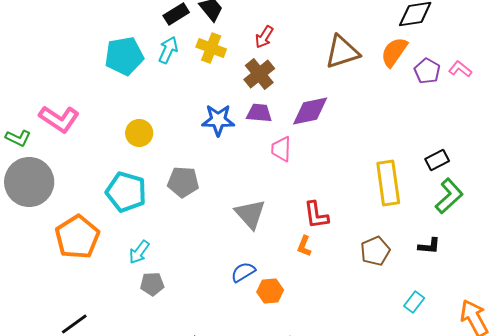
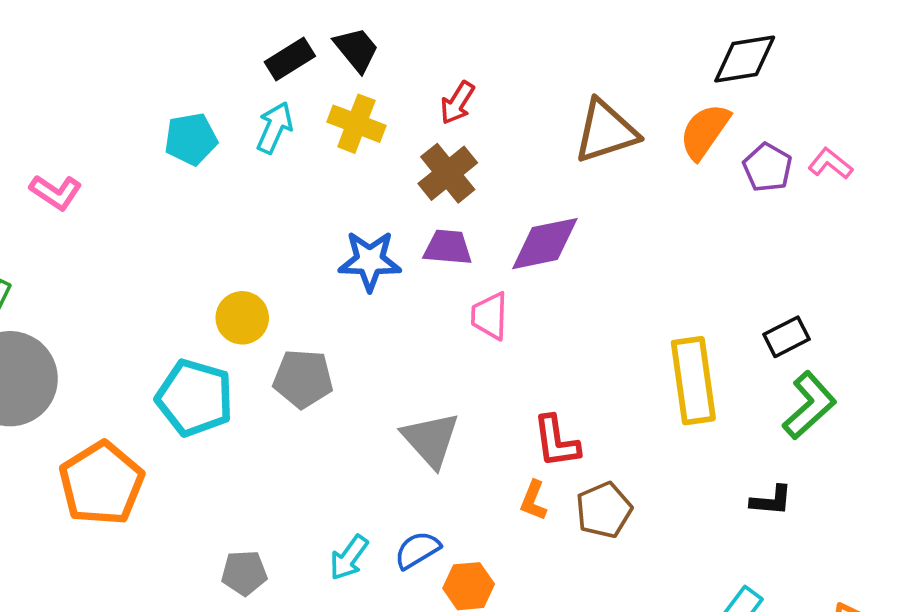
cyan pentagon: (124, 56) -> (191, 139), size x0.7
pink L-shape: (59, 119) -> (56, 192), moved, size x0.7
yellow circle: (139, 133) -> (242, 318), moved
brown pentagon: (375, 251) -> (604, 510), moved
cyan arrow: (139, 252) -> (349, 558), moved

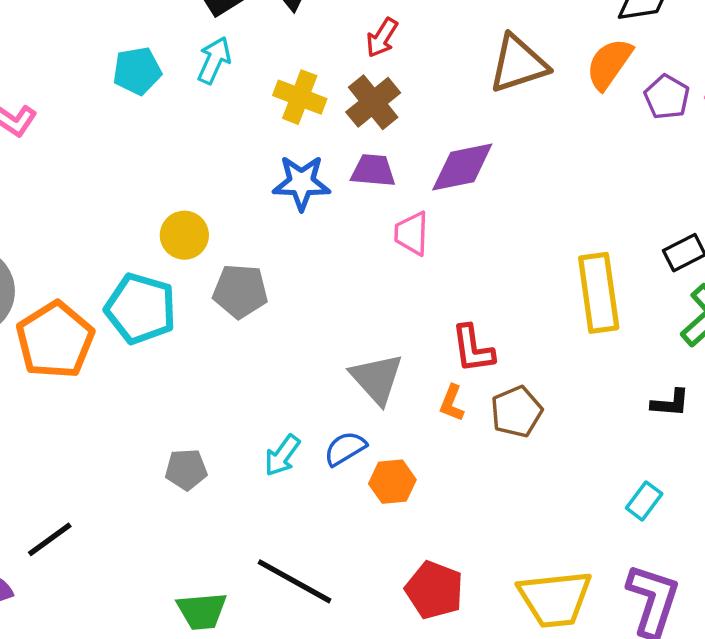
yellow cross: (356, 124) -> (300, 97), moved
gray triangle: (431, 440) -> (377, 379), moved
orange pentagon: (101, 483) -> (55, 340), moved

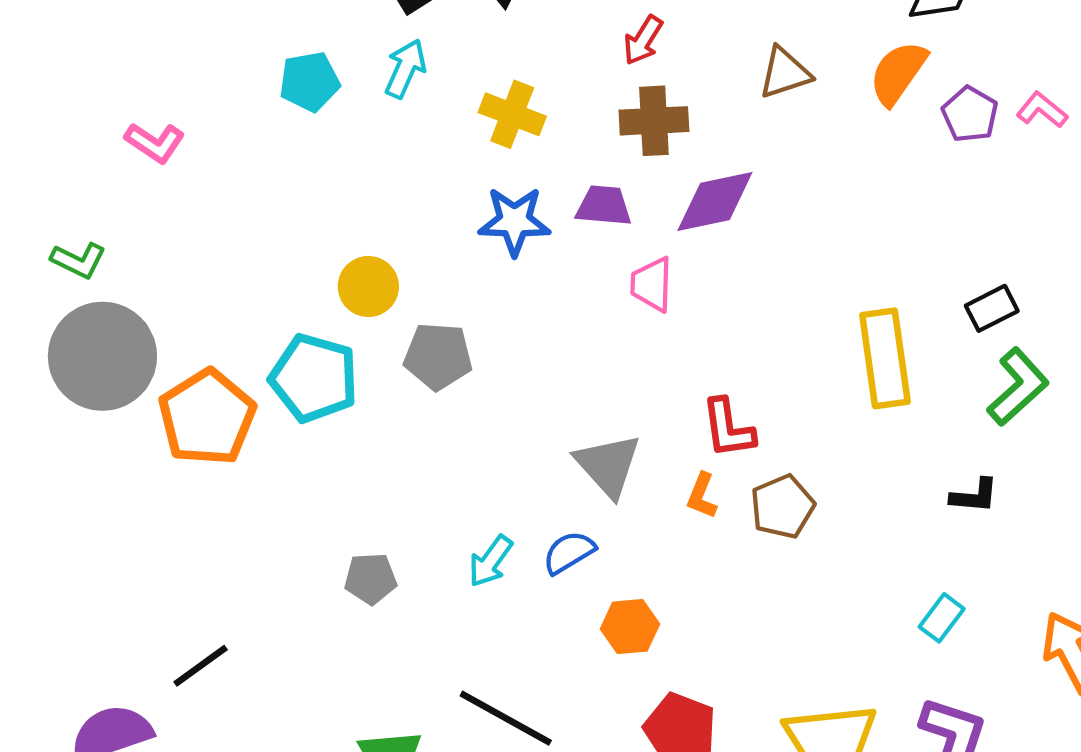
red arrow: (382, 38) -> (643, 40), moved
brown triangle: (518, 64) -> (785, 73), size x0.7
brown cross: (373, 102) -> (654, 121), moved, turned 36
orange hexagon: (392, 482) -> (630, 627), moved

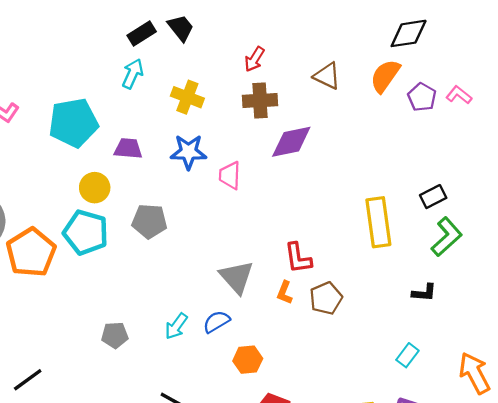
brown triangle: (785, 73) -> (327, 76), turned 44
cyan pentagon: (310, 82) -> (73, 123), moved, size x1.6
purple trapezoid: (604, 206) -> (128, 149), moved
pink trapezoid: (652, 284) -> (230, 175), moved
yellow circle: (368, 287) -> (95, 188), moved

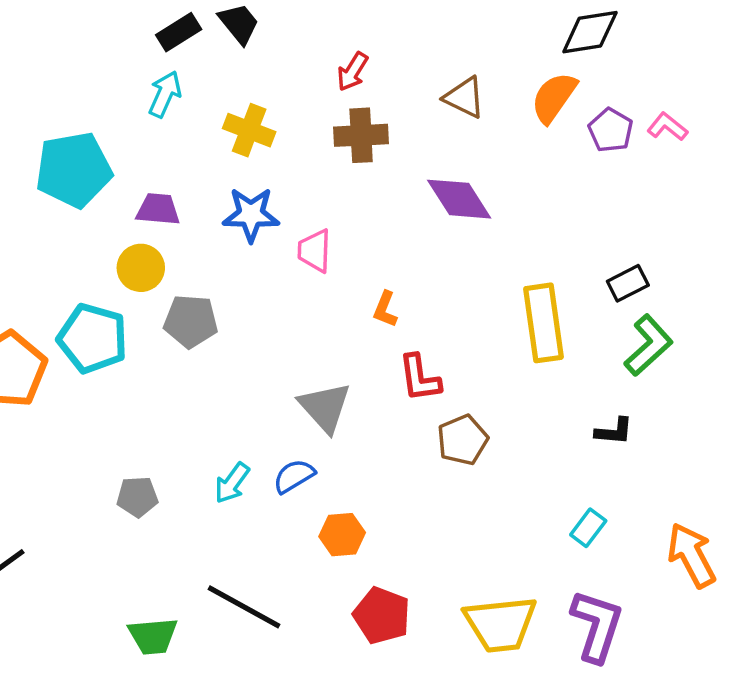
purple diamond: (291, 142) -> (459, 199), moved, turned 69
yellow circle: (95, 188) -> (141, 268), moved
orange L-shape: (285, 293) -> (385, 309), moved

